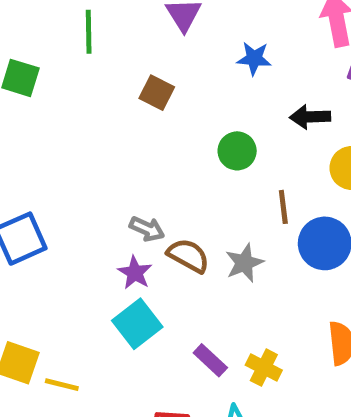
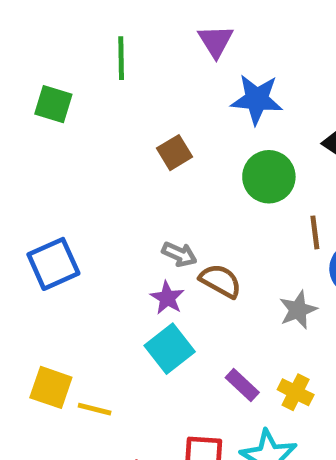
blue star: (254, 58) -> (257, 99), moved, size x1.5
brown square: (157, 93) -> (174, 153), moved, turned 32
green circle: (237, 151) -> (269, 177), size x1.4
gray star: (244, 263) -> (298, 310), moved

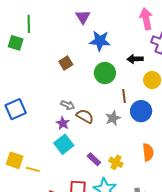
green line: (121, 58) -> (29, 24), moved
gray star: (298, 310) -> (113, 118), moved

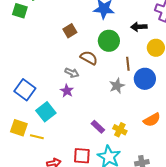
blue square: (16, 109) -> (25, 90), moved, turned -30
brown semicircle: (85, 116) -> (89, 58), moved
cyan square: (64, 144) -> (46, 112), moved
orange semicircle: (148, 152) -> (152, 120), turned 66

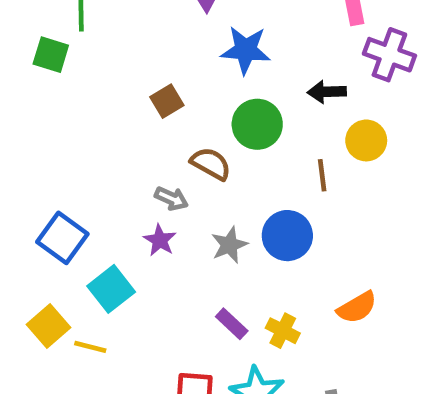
brown line: (128, 64) -> (322, 175), moved
blue circle: (145, 79) -> (287, 236), moved
gray star: (117, 86) -> (229, 245), moved
yellow square: (19, 128) -> (49, 326), turned 30

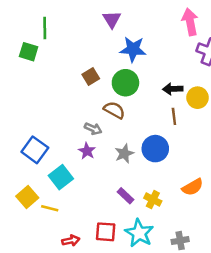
black arrow: (327, 92) -> (173, 89), moved
green circle: (257, 124) -> (125, 83), moved

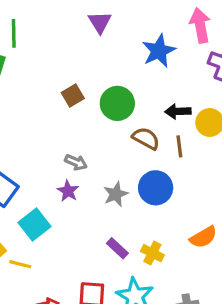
blue star: (133, 49) -> (159, 51), moved, turned -30
brown semicircle: (114, 110) -> (146, 138), moved

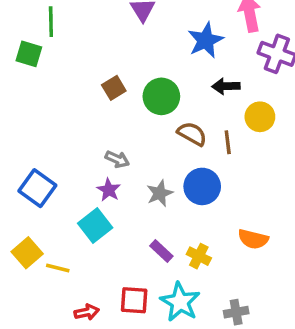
black arrow: (178, 111) -> (226, 86), moved
cyan square: (35, 224) -> (95, 226), moved
orange semicircle: (203, 237) -> (253, 239), turned 44

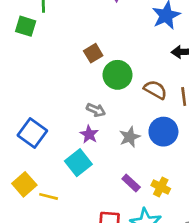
green circle: (161, 96) -> (118, 75), moved

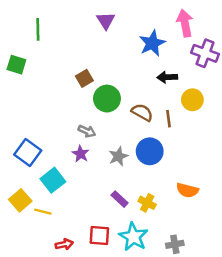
green square: (26, 26) -> (16, 65), moved
cyan square: (78, 163) -> (53, 180), moved

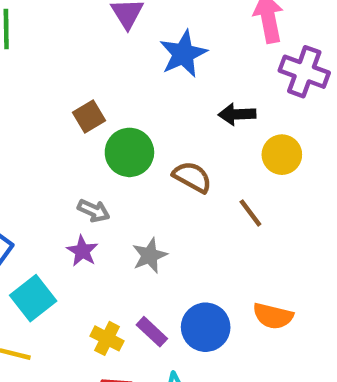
blue star: (152, 43) -> (183, 54), moved
brown line: (169, 119) -> (250, 213), moved, turned -30
blue circle: (150, 151) -> (206, 327), moved
yellow cross: (147, 203) -> (107, 338), moved

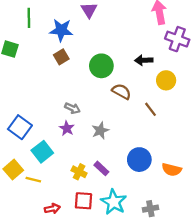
blue star: (183, 54) -> (61, 30), moved, turned 30
brown square: (89, 117) -> (61, 57), moved
green circle: (129, 152) -> (101, 66), moved
orange semicircle: (273, 316) -> (172, 170), moved
blue circle: (206, 327) -> (139, 160), moved

